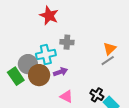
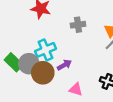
gray cross: (67, 42) -> (78, 25), moved
green rectangle: (16, 76) -> (14, 62), moved

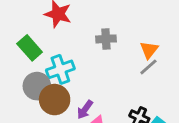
green rectangle: (14, 62) -> (30, 48), moved
purple arrow: (64, 65) -> (85, 110), moved, turned 152

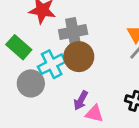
gray cross: (106, 39) -> (73, 32), moved, size x1.4
brown circle: (55, 100) -> (79, 57), moved

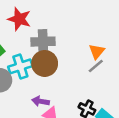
purple arrow: (81, 100) -> (41, 101), turned 63

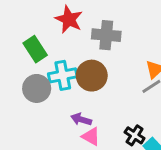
gray cross: (43, 42) -> (106, 35), moved

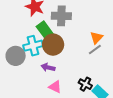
green rectangle: (35, 49) -> (45, 30), moved
purple arrow: (81, 119) -> (48, 67), moved

